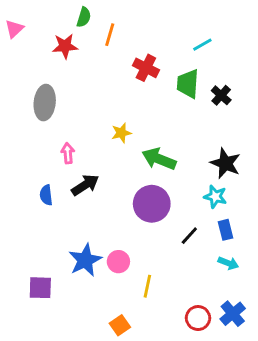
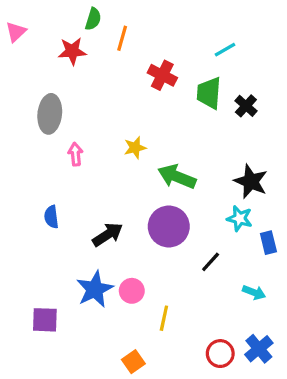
pink arrow: (68, 153) -> (75, 154), moved
black arrow: (85, 185) -> (108, 235), moved
blue rectangle: (225, 230) -> (268, 243), moved

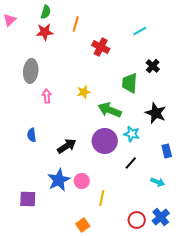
green semicircle: (93, 19) -> (46, 12), moved
green trapezoid: (209, 93) -> (130, 83), moved
cyan star: (240, 218) -> (132, 134), moved

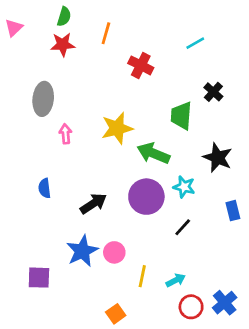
yellow star: (84, 92) -> (117, 128), size x1.6
cyan arrow: (158, 182) -> (176, 280), moved, turned -48

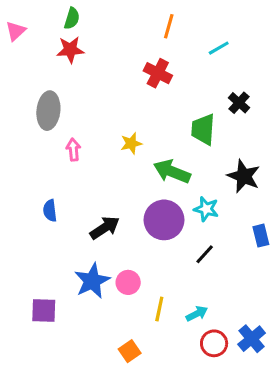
orange line: (106, 33) -> (169, 26), moved
yellow star: (117, 128) -> (131, 143), size x0.6

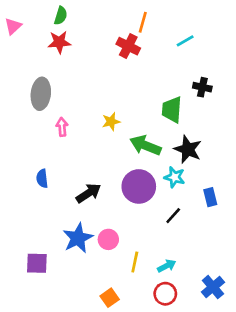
red cross: (158, 73) -> (128, 46), moved
black cross: (239, 103) -> (202, 87), turned -30
black star: (244, 176) -> (188, 149), moved
blue rectangle: (261, 236) -> (210, 197), moved
red circle: (214, 343) -> (165, 294), moved

